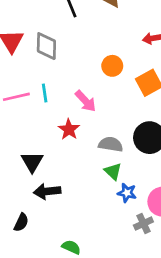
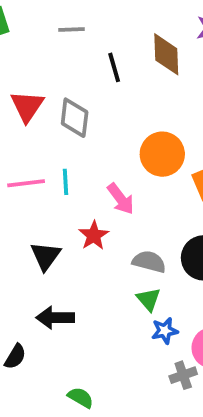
orange circle: (112, 66) -> (162, 154), size x1.5
black triangle: (32, 162) -> (46, 256), moved
blue star: (127, 193) -> (165, 331), turned -30

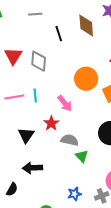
gray semicircle: (149, 262) -> (70, 140), moved
blue star: (165, 331) -> (75, 194), moved

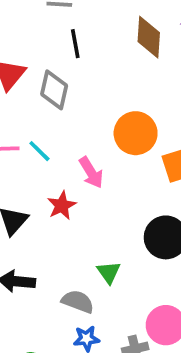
black line: (59, 34) -> (75, 44), moved
cyan line: (35, 95) -> (39, 151), turned -48
gray semicircle: (70, 140) -> (78, 301), moved

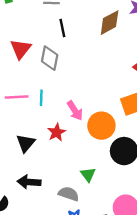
brown diamond: (149, 37) -> (110, 23), turned 60
orange circle: (136, 133) -> (101, 126), moved
cyan line: (39, 151) -> (41, 98), turned 49

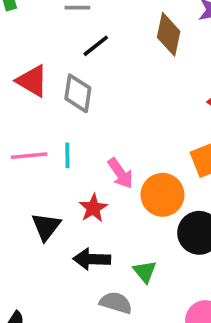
brown diamond: (110, 23) -> (169, 34), turned -48
black line: (62, 28) -> (96, 46), turned 66
red triangle: (21, 49) -> (32, 81), turned -35
black arrow: (29, 182) -> (92, 259), moved

